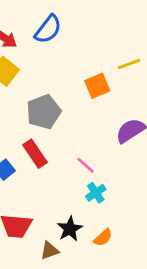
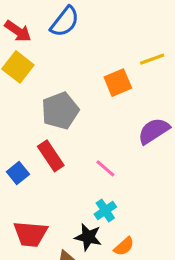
cyan cross: (96, 193) -> (105, 210), moved
black star: (70, 229) -> (88, 237), turned -30

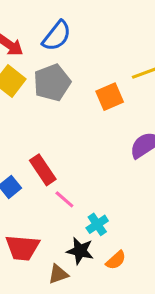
gray pentagon: (60, 111) -> (52, 83), moved
pink line: (105, 168) -> (64, 199), moved

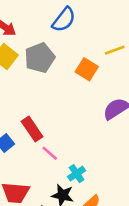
blue semicircle: (57, 36) -> (64, 20), moved
orange square: (110, 97) -> (87, 69), turned -35

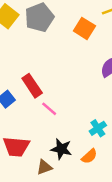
cyan cross: (77, 174) -> (98, 128), moved

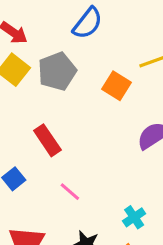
red rectangle: (32, 86) -> (47, 140), moved

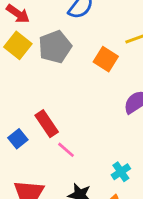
red rectangle: (47, 140) -> (47, 124), moved

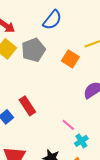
pink line: (66, 150) -> (68, 125), moved

